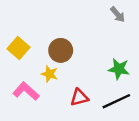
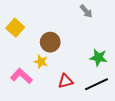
gray arrow: (118, 14) -> (86, 11), moved
yellow square: (19, 48) -> (15, 28), moved

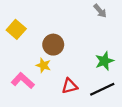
gray arrow: (86, 11) -> (100, 11), moved
green star: (98, 58) -> (104, 61), turned -30

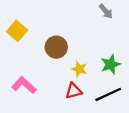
yellow star: (43, 65) -> (79, 69), moved

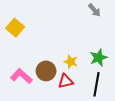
brown circle: (56, 47) -> (46, 71), moved
black line: (108, 94) -> (97, 84), turned -55

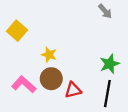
yellow star: (71, 62) -> (49, 55), moved

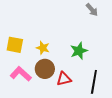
yellow square: (17, 31) -> (15, 45), moved, turned -30
green star: (110, 64) -> (79, 51), moved

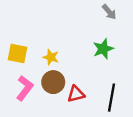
green star: (79, 51) -> (103, 49), moved
pink L-shape: (21, 74) -> (25, 88), turned 85

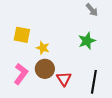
yellow square: (18, 54) -> (22, 35), moved
red triangle: (76, 94) -> (64, 79), turned -49

